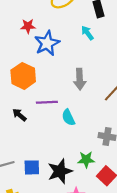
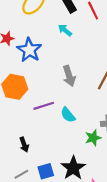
black arrow: (19, 115) -> (24, 145), moved, turned -136
green star: (86, 160) -> (93, 138), moved

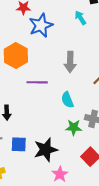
cyan semicircle: (68, 115) -> (67, 100), moved

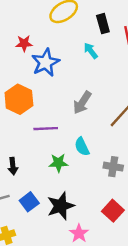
gray arrow: (70, 62) -> (82, 103), turned 36
green star: (74, 127) -> (58, 163), moved
blue square: (19, 144) -> (29, 202), turned -35

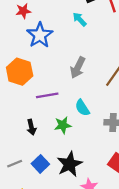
red star: (24, 43) -> (23, 11), moved
black arrow: (13, 166) -> (31, 127), moved

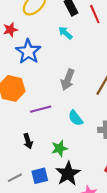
green star: (63, 125) -> (59, 148), moved
blue square: (40, 164) -> (40, 176), turned 35

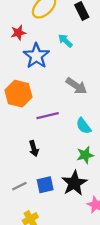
cyan arrow: (65, 33) -> (65, 41), moved
gray arrow: (68, 80) -> (76, 86), turned -78
green star: (59, 148) -> (85, 155), moved

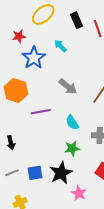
black arrow: (34, 149) -> (11, 143), moved

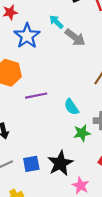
gray arrow: (68, 87) -> (75, 37), moved
green star: (72, 148) -> (82, 133), moved

